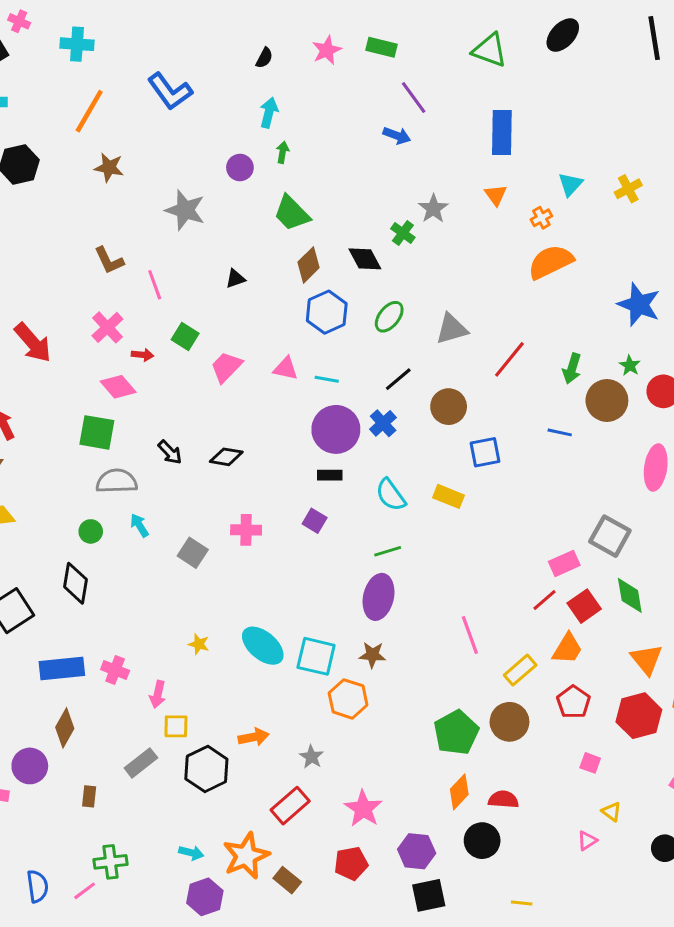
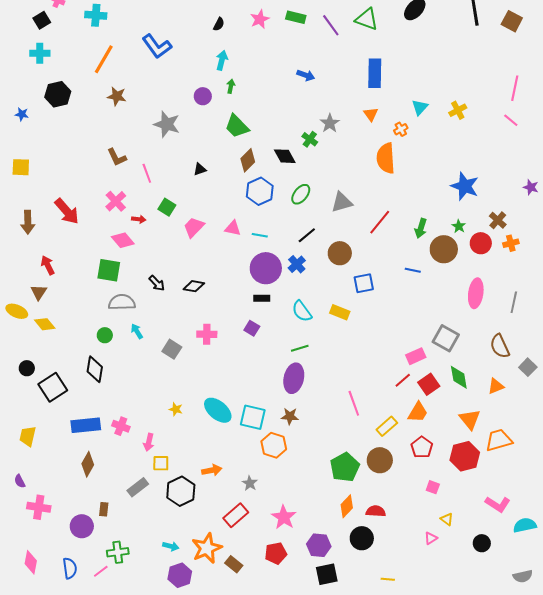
purple line: (414, 97) -> (331, 25), moved
orange semicircle: (551, 262) -> (386, 158), moved, turned -68
purple circle: (30, 766) -> (82, 526), moved

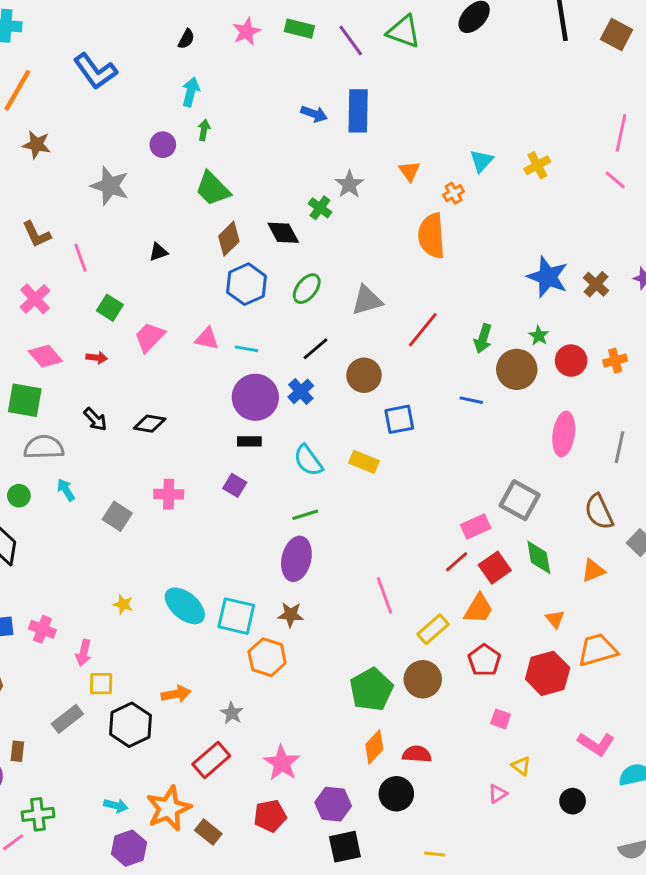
blue rectangle: (375, 73) -> (358, 111), moved
red arrow: (139, 219) -> (97, 358), moved
brown cross: (498, 220) -> (596, 284), moved
orange triangle: (470, 419) -> (555, 619), size x0.6

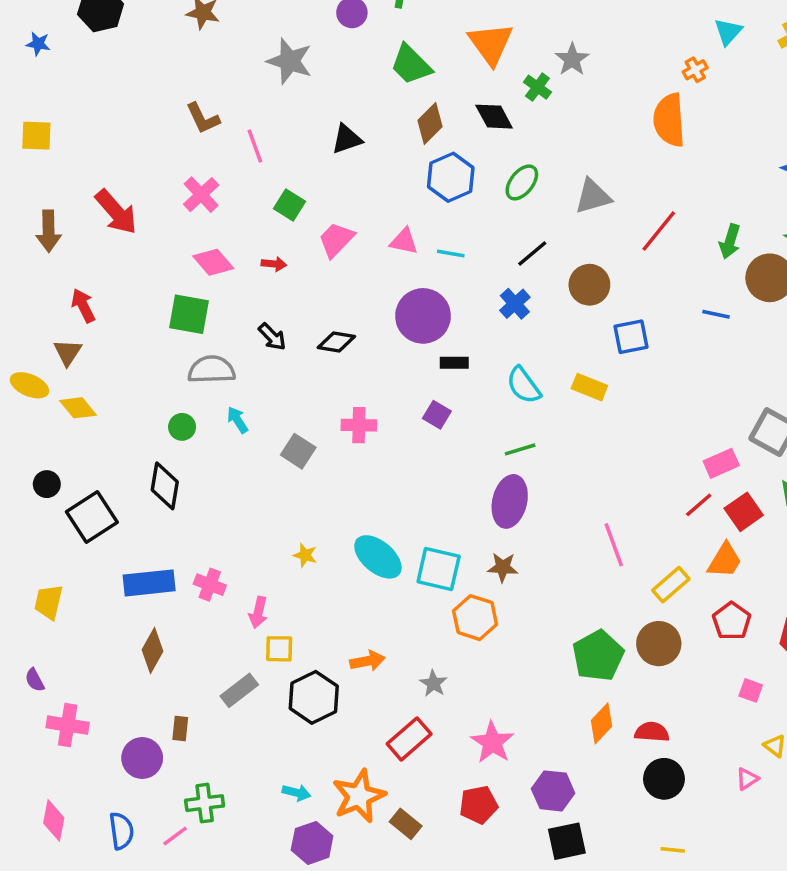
orange triangle: (410, 171) -> (491, 44), moved, size x1.8
black triangle: (158, 252) -> (347, 139), size x1.4
purple circle: (255, 397) -> (423, 316), moved
black circle: (396, 794) -> (664, 779), moved

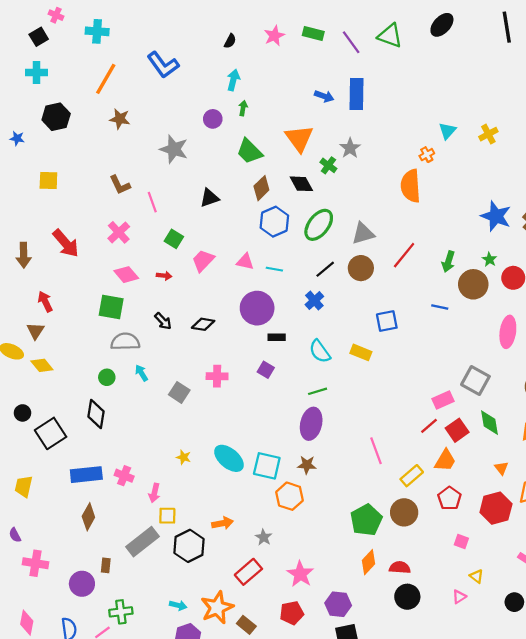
yellow square: (36, 136) -> (48, 181), moved
green ellipse: (522, 182) -> (319, 225), size x1.4
brown circle: (589, 285) -> (361, 268), moved
gray rectangle: (239, 690) -> (142, 542), size x1.4

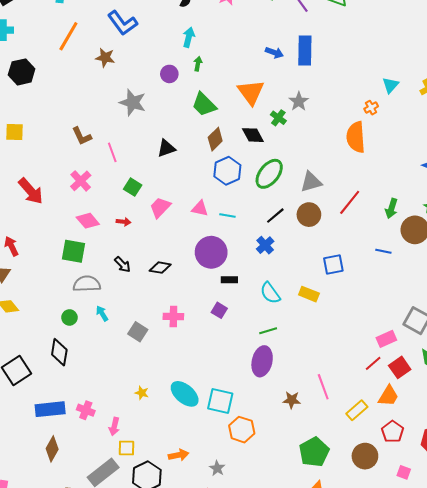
brown star: (120, 119) -> (105, 58), moved
brown star: (307, 465) -> (292, 400), moved
brown circle: (404, 512) -> (365, 456), moved

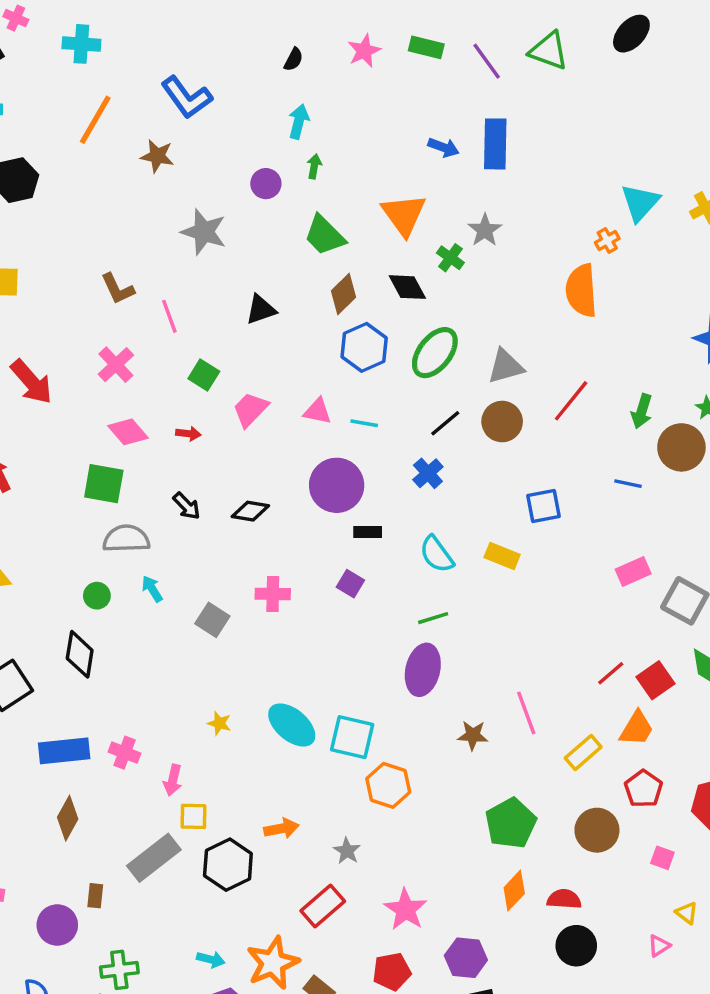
cyan triangle: (390, 85) -> (640, 203), size x1.4
pink rectangle: (386, 339) -> (633, 572), moved

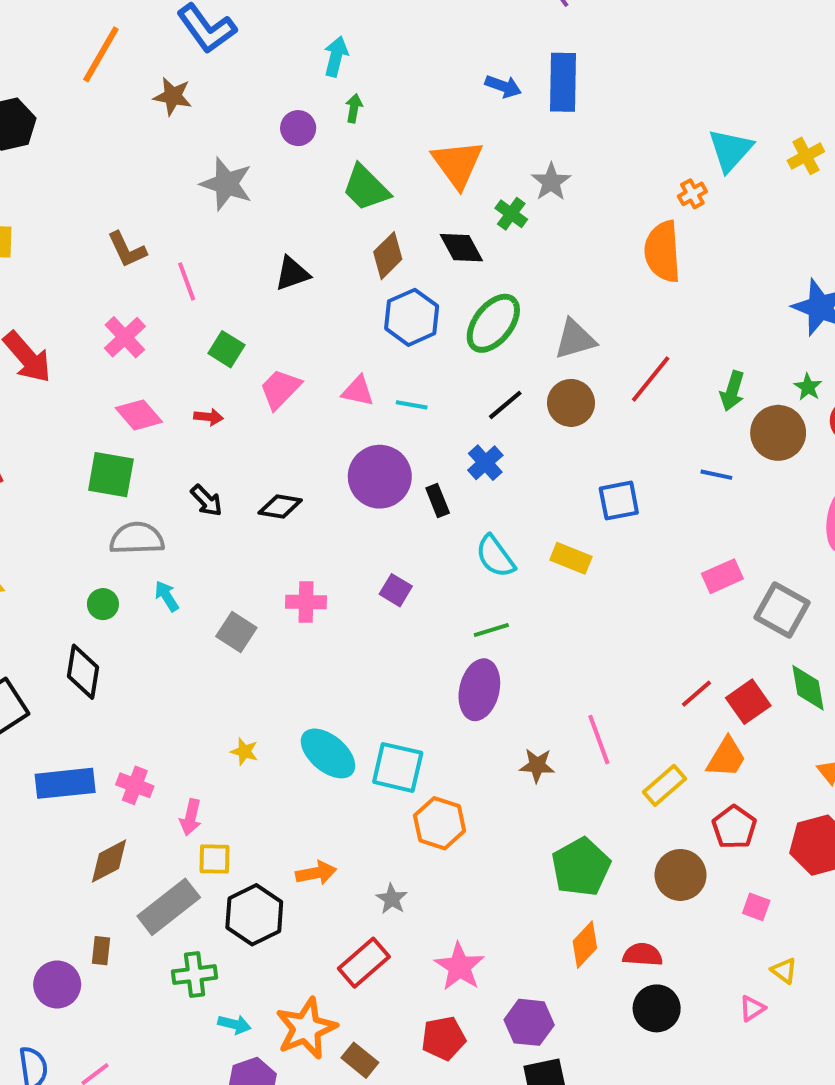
black rectangle: (368, 532) -> (438, 501), moved, turned 68
brown diamond: (68, 818) -> (109, 861), moved, turned 33
green cross: (119, 970) -> (195, 975), moved

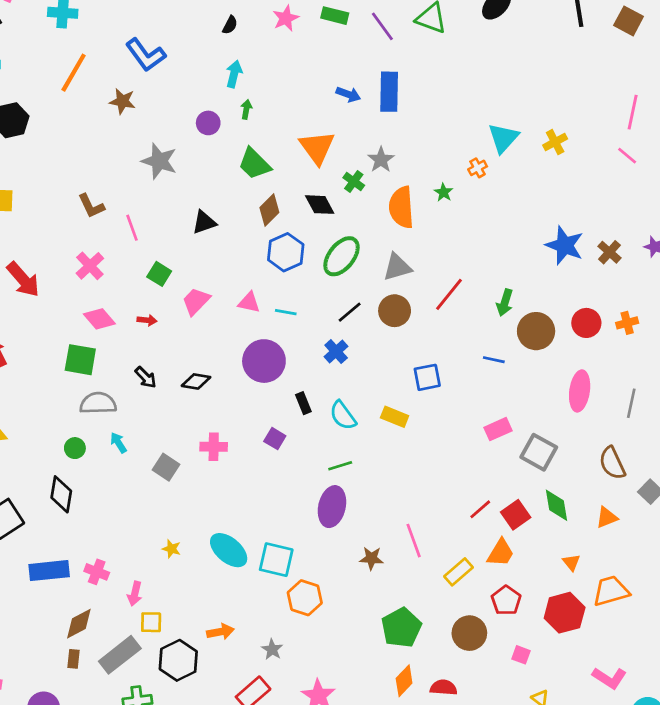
orange semicircle: (663, 252) -> (401, 207), moved
green star: (808, 387) -> (444, 192), moved
black rectangle: (438, 501) -> (303, 403), moved
brown rectangle: (101, 951) -> (74, 659), moved

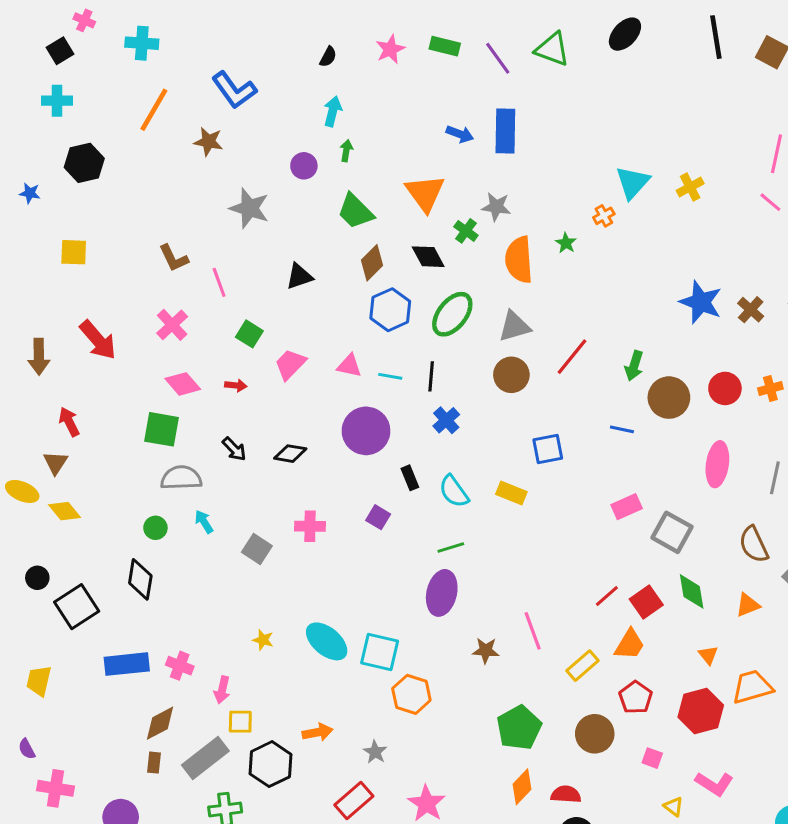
gray star: (381, 160) -> (496, 207), turned -30
black line: (350, 312) -> (431, 376), moved, turned -45
pink L-shape: (609, 678) -> (714, 784), moved

